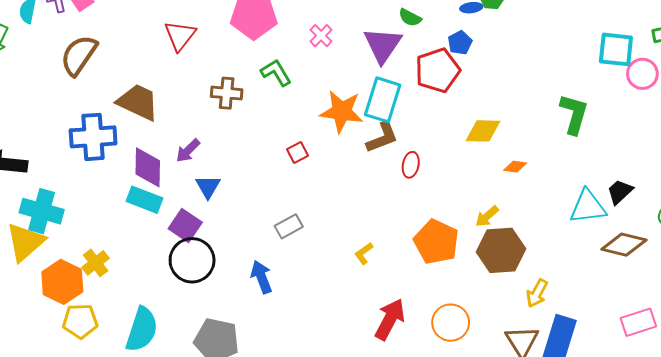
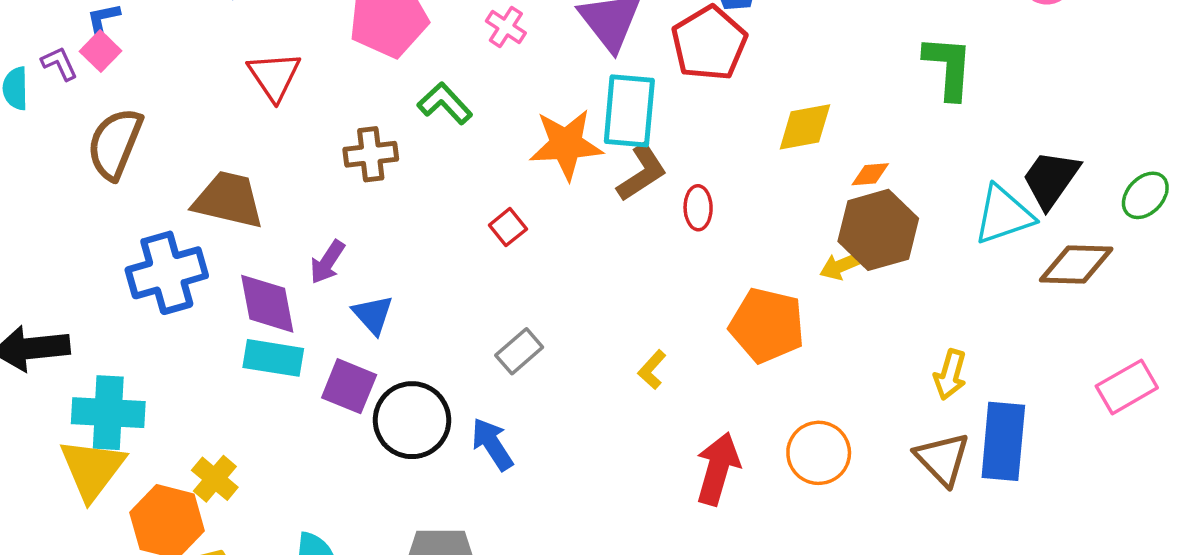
black trapezoid: (620, 192) -> (1051, 179), size x1.4
yellow arrow: (487, 216) -> (841, 266), turned 30
brown hexagon: (501, 250) -> (878, 230), moved
black circle: (192, 260) -> (412, 420), moved

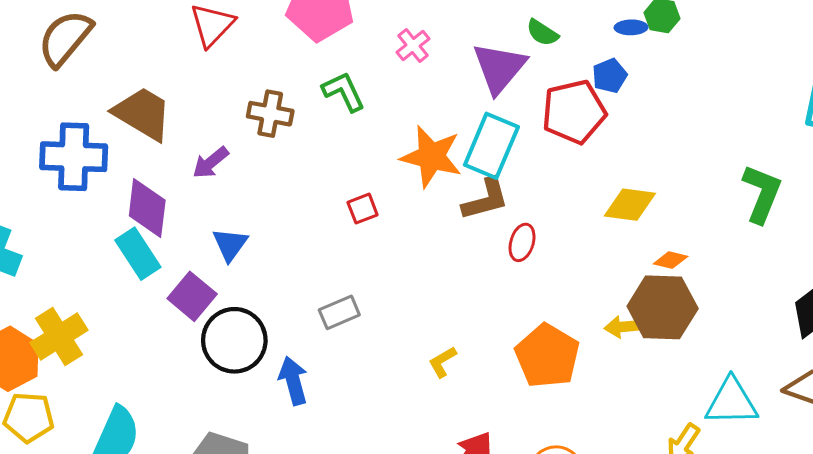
cyan triangle: (1004, 215) -> (732, 402), moved
purple arrow: (327, 262) -> (211, 163), moved
cyan rectangle: (273, 358) -> (138, 254), turned 30
yellow cross: (215, 479) -> (59, 336), size x1.4

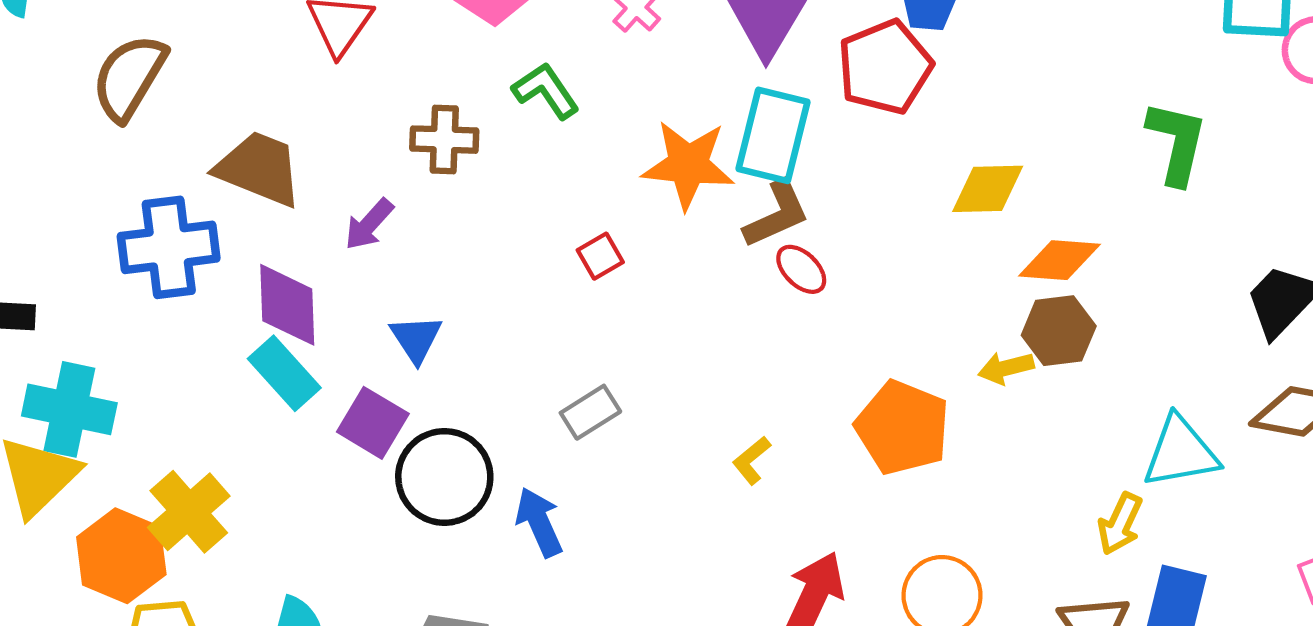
red ellipse: (522, 242) -> (801, 269), moved, turned -54
orange diamond: (671, 260) -> (1059, 260), size x1.6
brown hexagon: (663, 307) -> (1059, 331), size x0.7

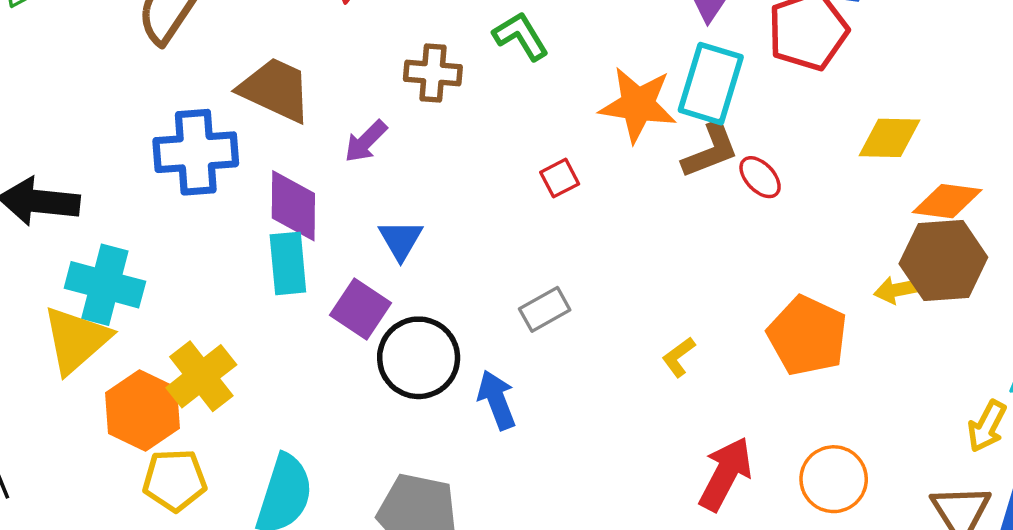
red ellipse: (801, 269) -> (760, 177), moved
brown hexagon: (1059, 331) -> (943, 261), size x1.4
cyan rectangle: (284, 373) -> (288, 263), turned 34

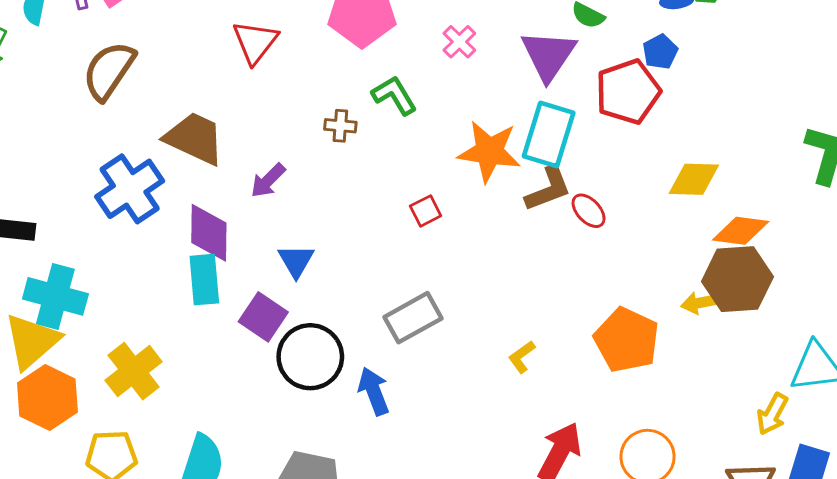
brown cross: (433, 73) -> (340, 126), moved, size x0.7
blue cross: (196, 152) -> (130, 189), turned -30
gray rectangle: (545, 309) -> (413, 318), size x1.4
orange hexagon: (143, 411) -> (47, 397), moved

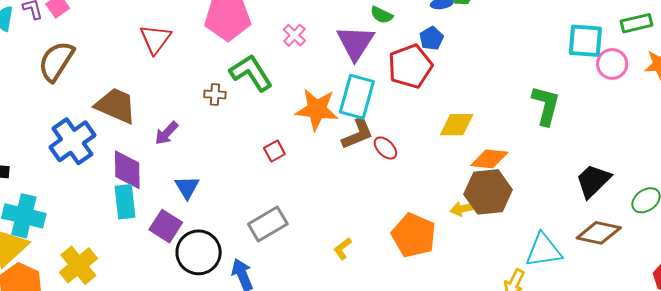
green L-shape: (394, 95) -> (251, 73), size x1.4

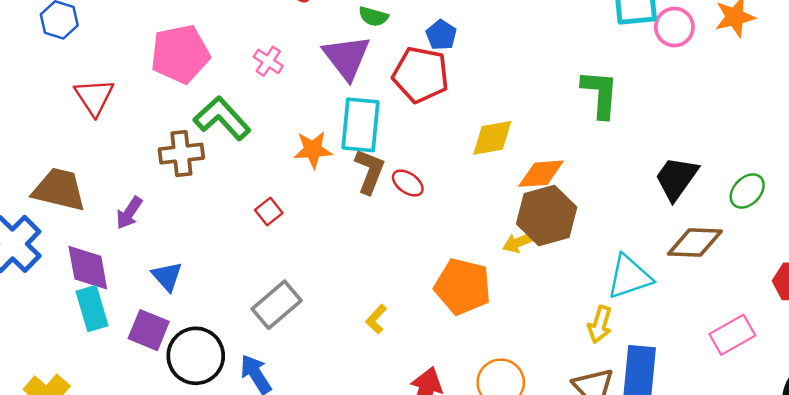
red pentagon: (410, 66) -> (421, 75), turned -30
brown cross: (215, 95) -> (181, 154), size x1.6
orange star: (317, 109) -> (313, 150), size x0.7
brown L-shape: (358, 134) -> (370, 171), turned -36

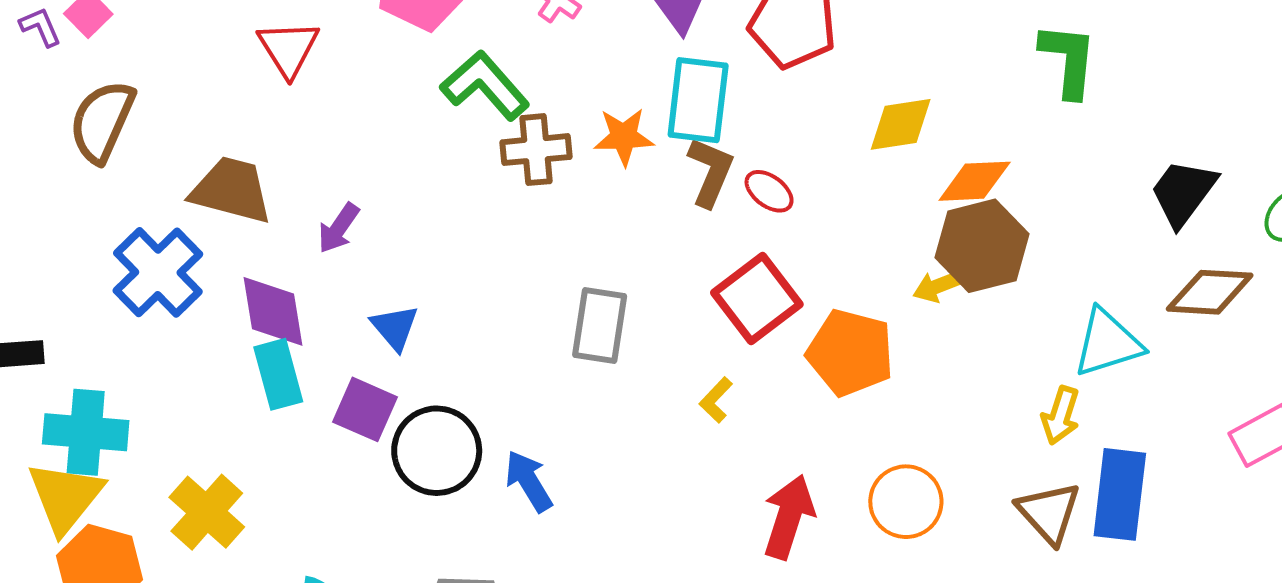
brown cross: (181, 154) -> (536, 150), moved
red square: (269, 211) -> (757, 299), moved, size x2.0
gray rectangle: (277, 305) -> (600, 325), moved, turned -42

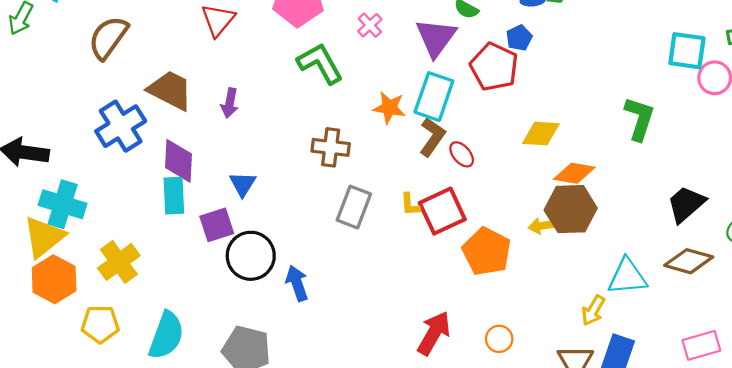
brown cross: (536, 150) -> (331, 147), moved
purple arrow: (339, 228) -> (230, 103), moved, turned -36
yellow L-shape: (716, 400) -> (410, 204), moved, turned -60
purple square: (365, 409) -> (217, 225), turned 36
orange circle: (906, 502) -> (499, 339), size x0.7

